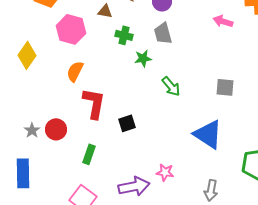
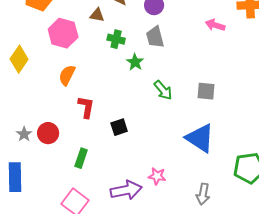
green star: (143, 58) -> (135, 62), turned -30
gray square: (225, 87) -> (206, 91), moved
red L-shape: (94, 103) -> (86, 107), size x0.7

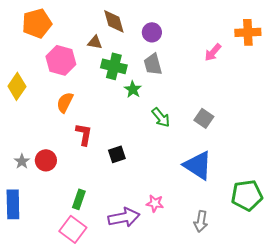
pink arrow: (215, 25) -> (213, 52), turned -66
green cross: (116, 39) -> (114, 66), size x1.4
gray square: (206, 91) -> (204, 118), turned 30
green rectangle: (81, 158) -> (79, 199), moved

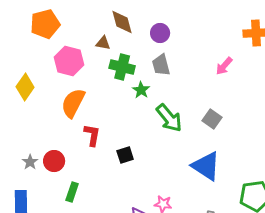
pink arrow: (213, 52) -> (224, 66), moved
orange semicircle: (65, 102) -> (73, 103), size x1.4
green arrow: (161, 117) -> (169, 118), size x1.4
green rectangle: (79, 199) -> (72, 192), moved

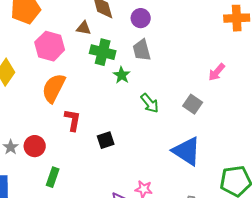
pink arrow: (224, 66) -> (217, 72), moved
green arrow: (169, 118) -> (150, 103), size x0.7

